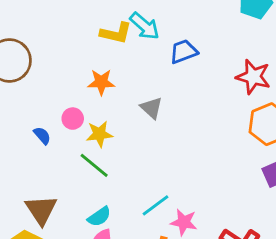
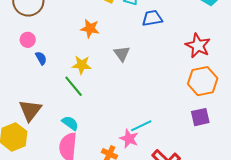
pink circle: (73, 119) -> (28, 40), moved
cyan line: (156, 205) -> (141, 126), moved
cyan semicircle: (99, 217) -> (70, 123), turned -120

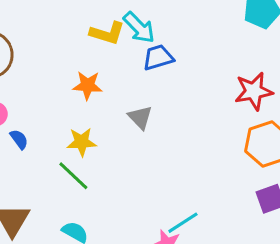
blue trapezoid: (152, 18) -> (158, 57), moved
red star: (198, 46) -> (254, 91), turned -30

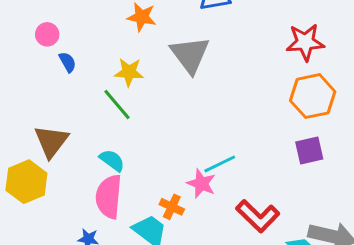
gray triangle: (140, 117) -> (190, 55), size x1.6

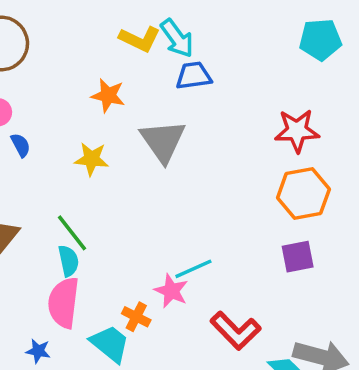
green line: (117, 105) -> (72, 233), moved
cyan semicircle: (112, 160) -> (69, 261), turned 40

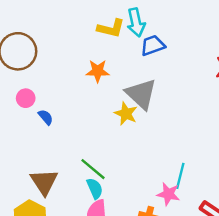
cyan arrow: (177, 38) -> (136, 22), turned 36
yellow star: (92, 159) -> (126, 114), moved, turned 30
cyan line: (193, 269) -> (180, 176), turned -40

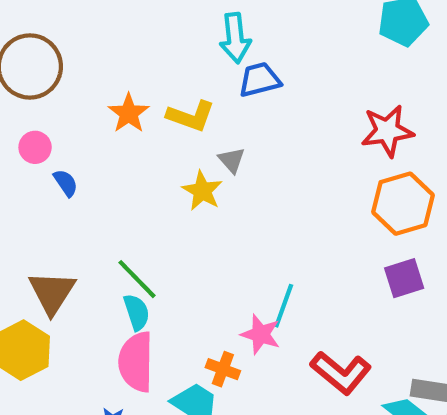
yellow L-shape: (111, 28) -> (191, 116), moved
orange star: (98, 71) -> (129, 113), moved, turned 30
gray triangle: (141, 94) -> (232, 160), size x0.5

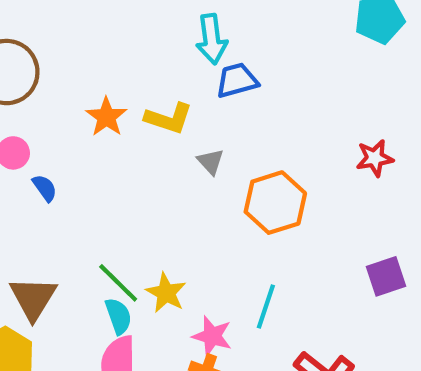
red star: (387, 131) -> (375, 158), moved, size x0.7
yellow star: (202, 191) -> (166, 293), moved
orange hexagon: (403, 204) -> (275, 203), moved
pink star: (261, 334) -> (212, 336), moved

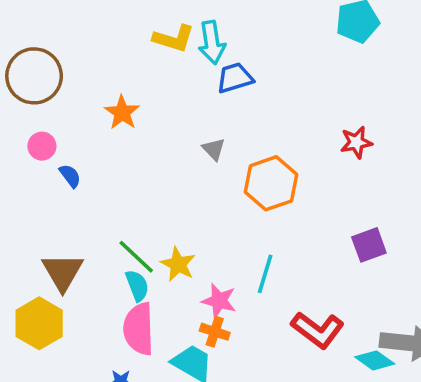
yellow L-shape: (169, 118) -> (174, 38), moved

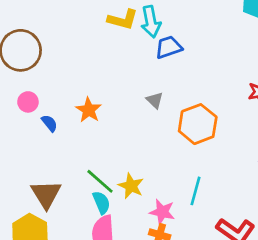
orange star: (122, 113) -> (89, 110), moved

